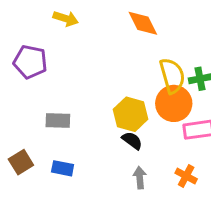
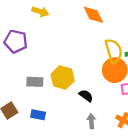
yellow hexagon: (131, 114) -> (63, 78), moved

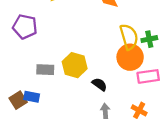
blue rectangle: (38, 115) -> (32, 97), moved

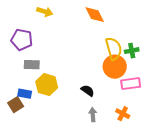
yellow hexagon: (75, 65) -> (47, 85), moved
gray rectangle: (45, 70) -> (32, 65), moved
blue rectangle: (32, 97) -> (25, 94), moved

